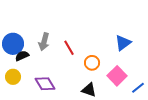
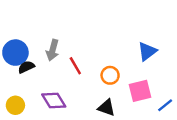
red line: (69, 48) -> (75, 66), moved
pink square: (117, 76) -> (140, 91), turned 30
yellow circle: (13, 77) -> (15, 105), moved

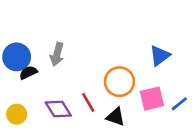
red line: (75, 66) -> (88, 102), moved
orange circle: (110, 75) -> (119, 82), size x1.5
blue line: (165, 105) -> (179, 104), moved

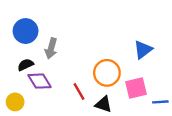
blue circle: (17, 57) -> (26, 31), moved
blue line: (179, 104) -> (160, 102), moved, turned 35
purple diamond: (58, 109) -> (39, 81), moved

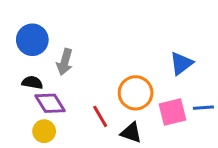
black semicircle: (26, 65) -> (32, 83), turned 35
yellow circle: (15, 102) -> (44, 131), moved
blue line: (160, 102) -> (203, 108), moved

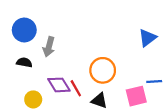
blue triangle: (181, 63) -> (147, 38), moved
purple diamond: (50, 103) -> (59, 85), moved
pink square: (172, 112) -> (136, 96), moved

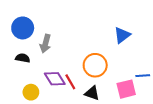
blue triangle: (147, 38) -> (122, 35), moved

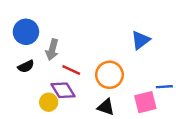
black semicircle: (23, 58) -> (26, 66), turned 144
red line: (70, 82) -> (71, 70), moved, turned -35
yellow circle: (31, 92) -> (49, 102), moved

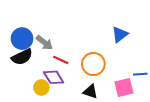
blue circle: (26, 32) -> (22, 39), moved
gray arrow: (52, 50) -> (44, 43), turned -66
black semicircle: (26, 66) -> (22, 57), size x1.5

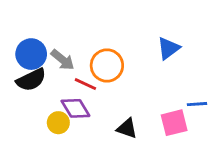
orange circle: (93, 64) -> (107, 65), moved

